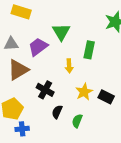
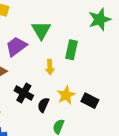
black semicircle: (57, 112) -> (43, 105), moved

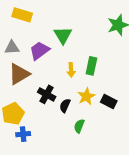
green rectangle: (71, 50) -> (91, 66), moved

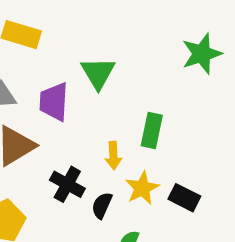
purple trapezoid: (39, 51) -> (54, 102), turned -50
yellow arrow: (71, 70) -> (113, 155), moved

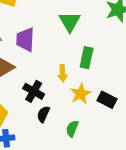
green triangle: (98, 73) -> (70, 22), moved
black semicircle: (102, 205) -> (43, 114), moved

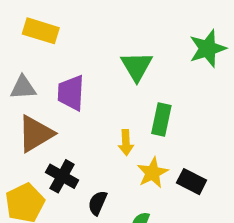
black cross: (34, 91) -> (62, 176), moved

